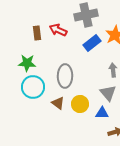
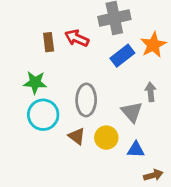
gray triangle: (108, 93) -> (132, 112), moved

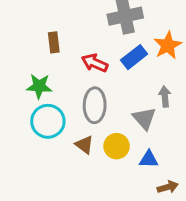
red arrow: (77, 38) -> (95, 63), moved

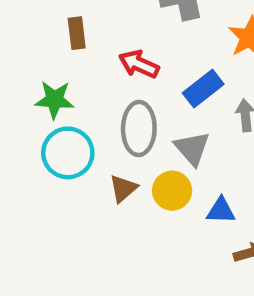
blue rectangle: (134, 57) -> (203, 89), moved
gray triangle: (144, 118) -> (192, 148), moved
brown triangle: (84, 145) -> (123, 188), turned 42

